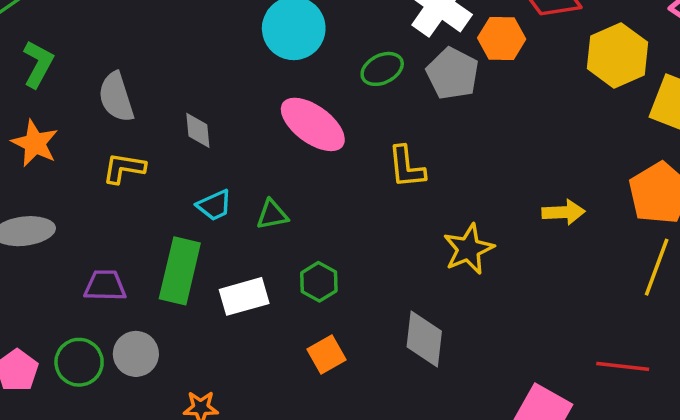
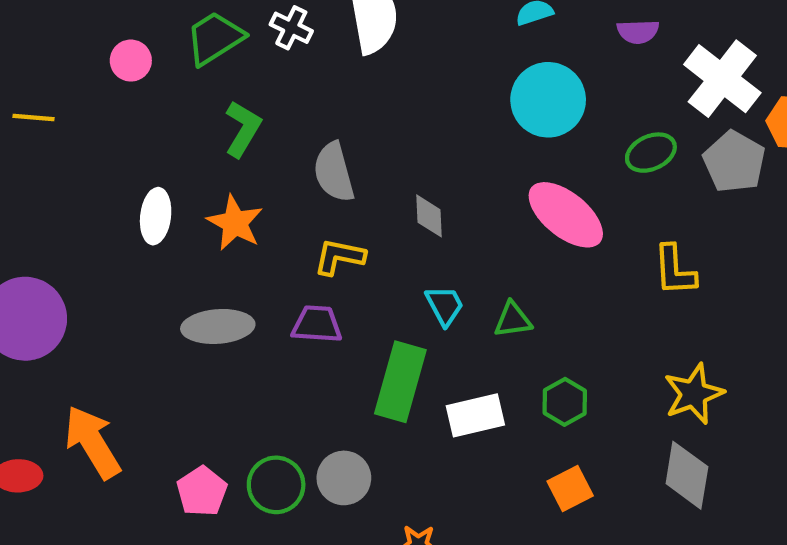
cyan trapezoid: (214, 205) -> (445, 306), turned -96
yellow star: (468, 249) -> (694, 394), moved
purple trapezoid: (105, 286) -> (317, 324), moved

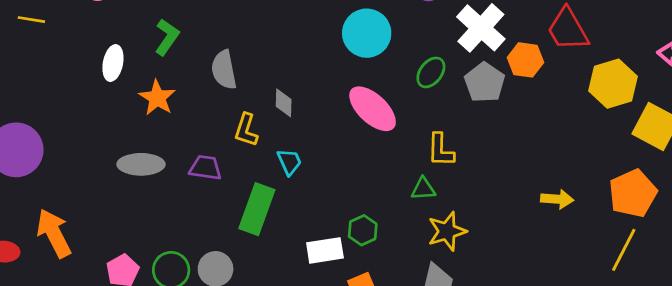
green ellipse: (651, 153) -> (431, 72), turned -32
white ellipse: (156, 216) -> (113, 63), moved
yellow L-shape: (339, 257) -> (246, 130), moved, turned -88
green triangle: (513, 320) -> (423, 189), moved
white rectangle: (475, 415) -> (325, 250), moved

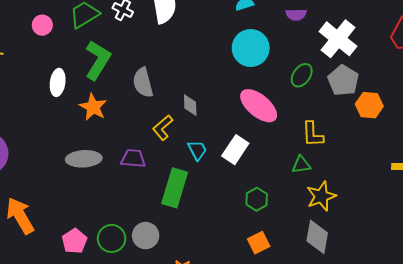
green L-shape: (167, 37) -> (98, 60), size x1.4
orange hexagon: (526, 60) -> (369, 105), moved
yellow L-shape: (246, 130) -> (163, 128), turned 35
white rectangle: (325, 250) -> (235, 150), moved, turned -44

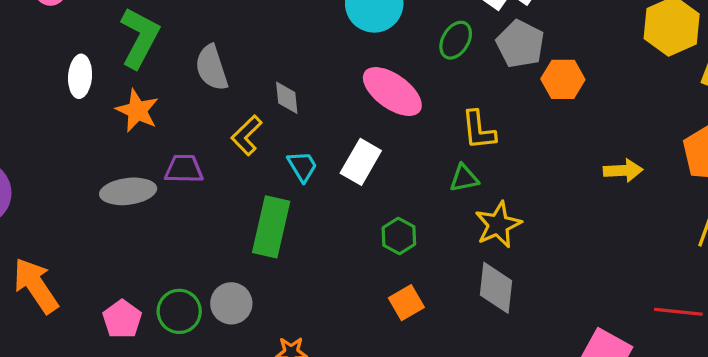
purple trapezoid: (133, 158) -> (184, 169), moved

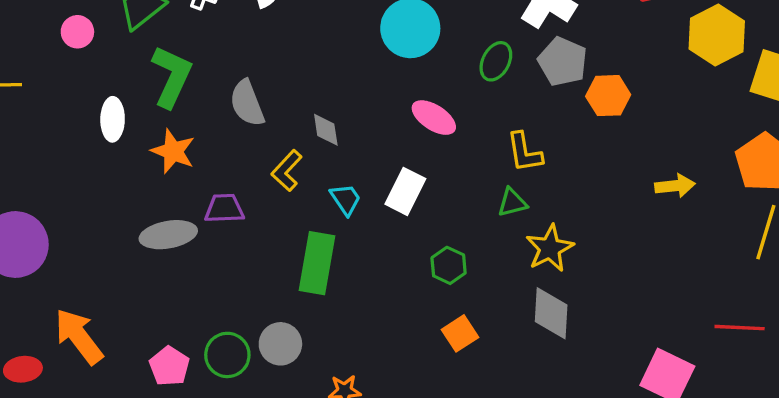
pink ellipse: (392, 92) -> (434, 118), size x0.7

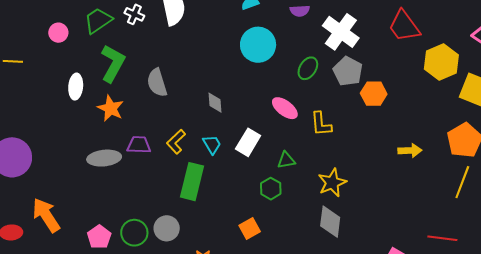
pink ellipse: (434, 118) -> (285, 108), moved
gray diamond: (326, 130) -> (215, 103), moved
yellow L-shape: (287, 171) -> (176, 142), moved
green triangle: (512, 202) -> (286, 160), moved
orange square: (460, 333) -> (250, 229), moved

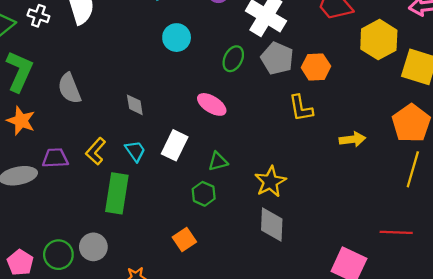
cyan circle: (258, 45) -> (177, 38), size x0.7
orange hexagon: (374, 94) -> (316, 67), moved
yellow L-shape: (321, 124) -> (301, 108), moved

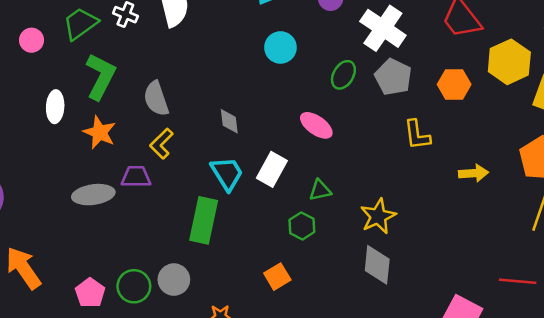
orange hexagon: (316, 67) -> (454, 84), moved
yellow L-shape: (96, 151) -> (162, 144), moved
cyan trapezoid: (135, 151) -> (227, 173), size x1.4

